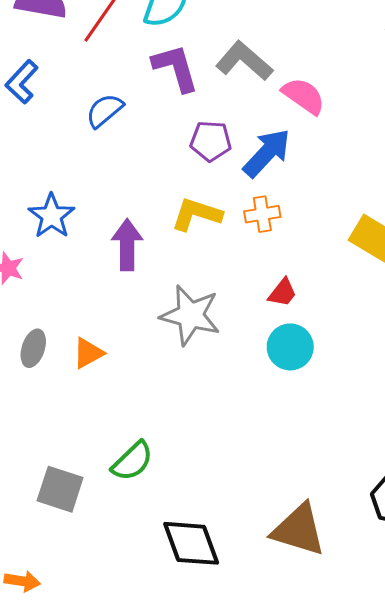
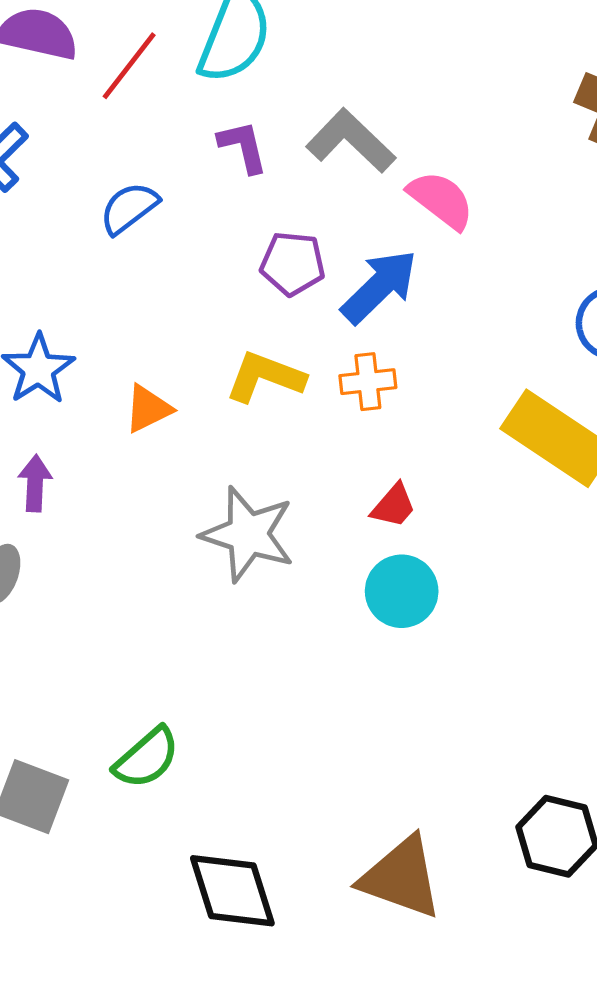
purple L-shape: (176, 68) -> (243, 147), size x0.7
purple arrow: (127, 245) -> (35, 483), moved, size x0.7
orange triangle: (88, 353) -> (148, 409), moved

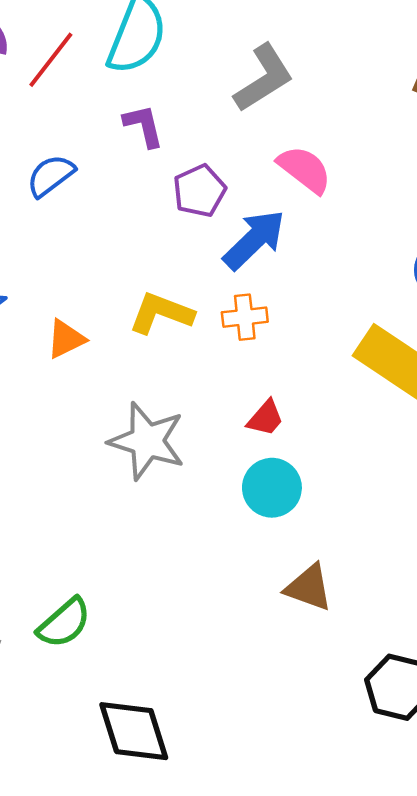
gray L-shape: (351, 141) -> (264, 78), moved, turned 104
purple pentagon: (293, 264) -> (199, 191), moved, turned -30
brown triangle: (401, 878) -> (309, 588), moved, size x0.7

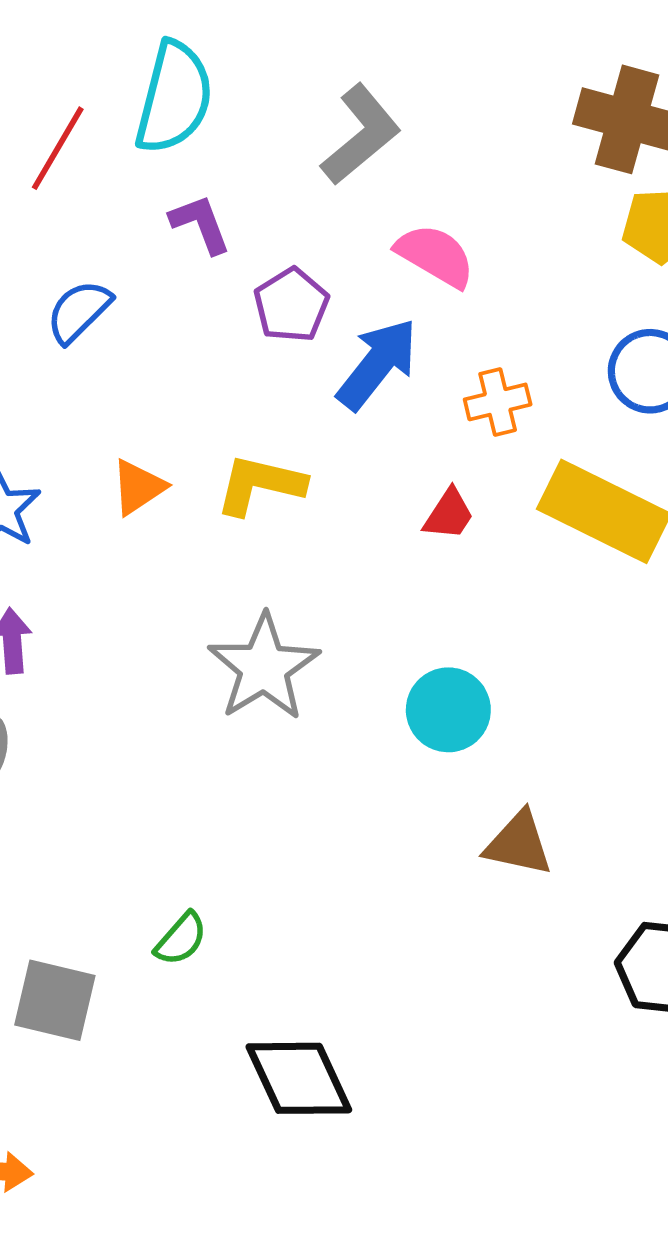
orange cross: (245, 317) -> (498, 402), moved
orange triangle: (66, 339) -> (138, 487), moved
red trapezoid: (266, 418) -> (449, 514), moved
gray star: (147, 441) -> (264, 667), turned 30
green semicircle: (64, 623) -> (181, 939), size x0.7

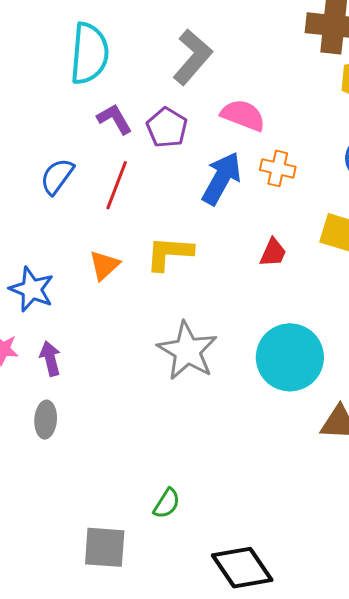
red line: (58, 148) -> (117, 185), moved
purple pentagon: (291, 305) -> (167, 128), moved
orange cross: (498, 402) -> (278, 168), moved, turned 36
cyan circle: (448, 710) -> (290, 357), size x1.5

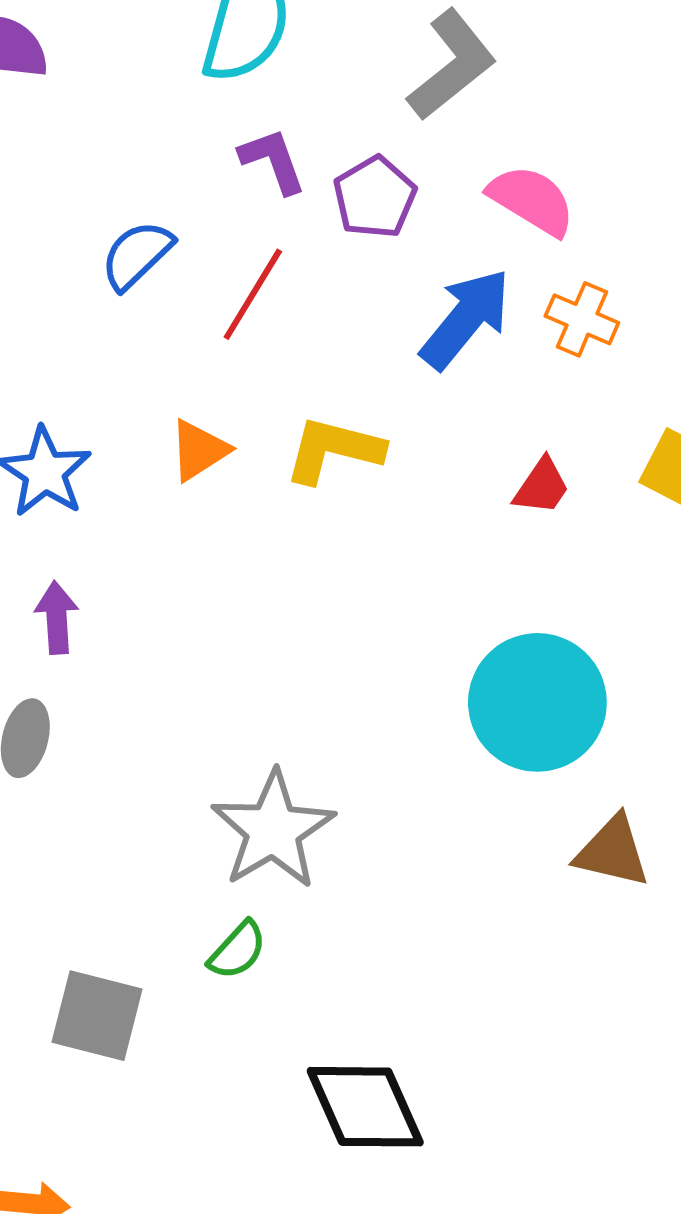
gray star: (187, 351) -> (273, 830), moved

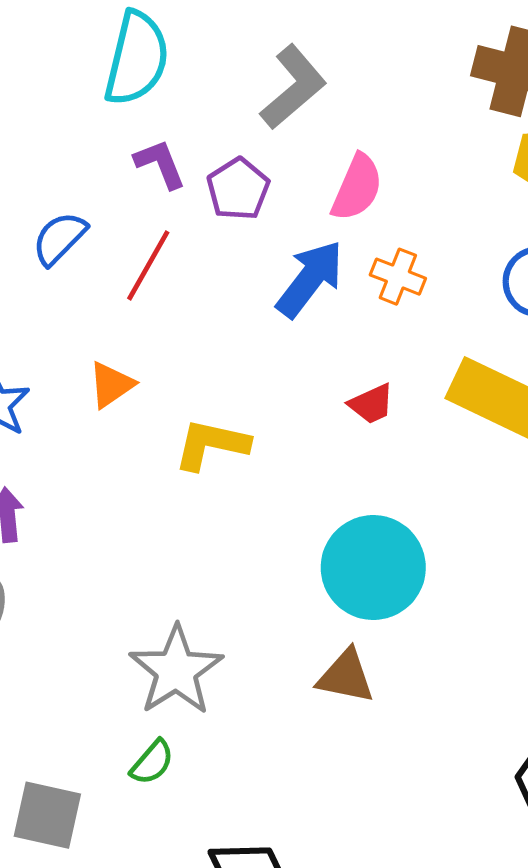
pink semicircle: (532, 200) -> (357, 188), turned 84
yellow L-shape: (334, 450) -> (211, 444), moved
red trapezoid: (542, 486) -> (371, 404), turned 33
brown triangle: (612, 852) -> (346, 676), moved

